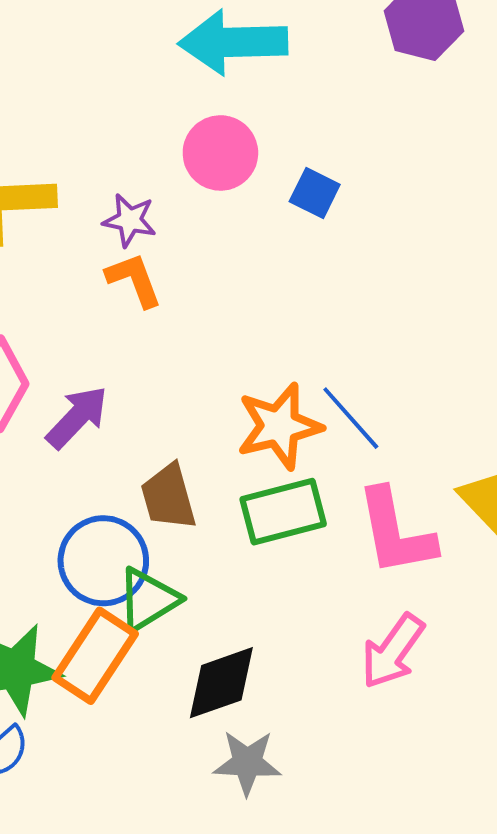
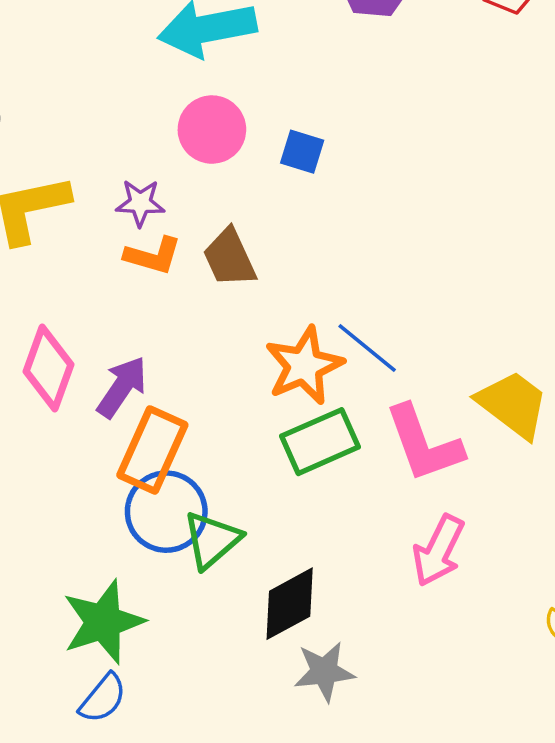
orange L-shape: (134, 280) -> (153, 256), turned 136
brown trapezoid: (168, 497) -> (229, 258), moved
orange rectangle: (95, 656) -> (152, 450), moved

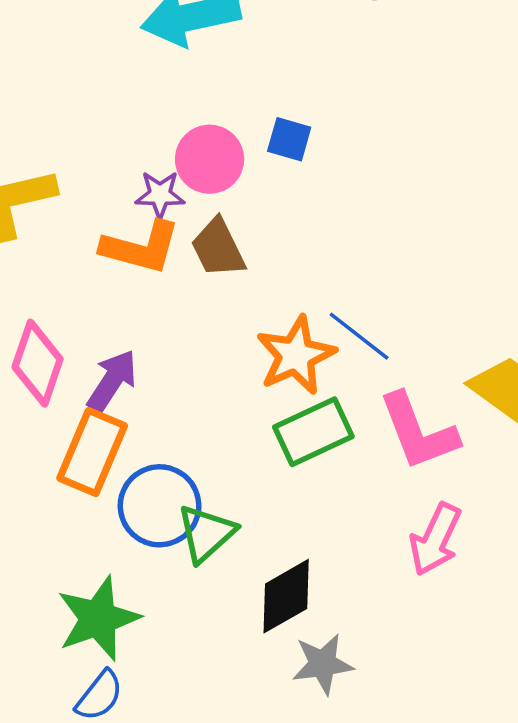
pink circle: (212, 130) -> (210, 159), moved
purple star: (140, 203) -> (160, 195), moved
orange L-shape: (153, 256) -> (141, 247), size x1.4
orange rectangle: (152, 450) -> (92, 452), moved

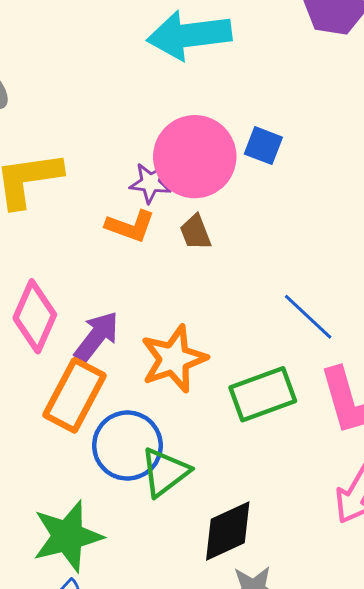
pink circle: (210, 159) -> (195, 157), size x1.4
orange L-shape: (141, 247) -> (130, 226), size x0.7
brown trapezoid: (218, 248) -> (196, 232), size x0.7
orange star: (296, 355) -> (174, 359), moved

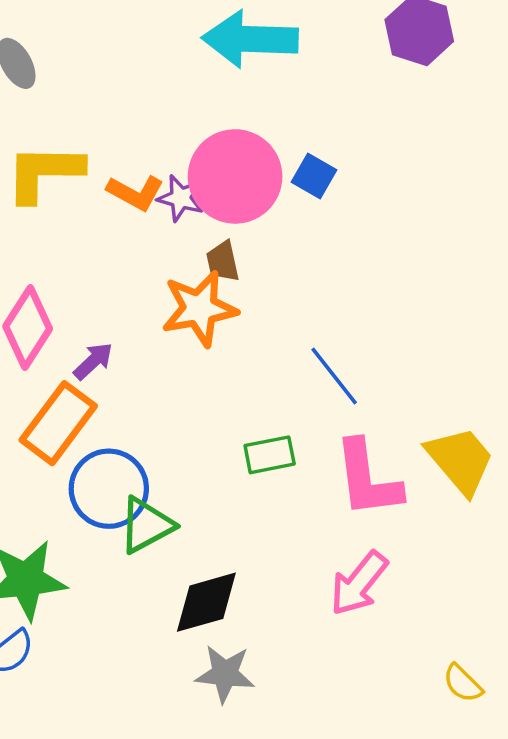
orange L-shape: (130, 226) -> (135, 193), moved
purple arrow: (96, 337) -> (93, 361), size x0.7
orange star: (174, 359) -> (199, 309), moved
green rectangle: (263, 394) -> (270, 455), size x0.7

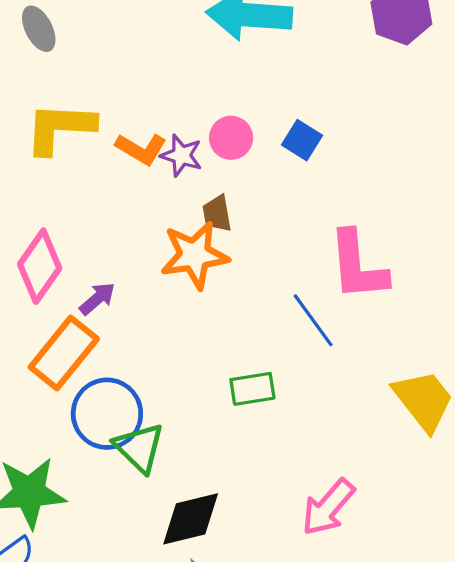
pink circle: (235, 176) -> (231, 138), size x0.5
pink L-shape: (368, 479) -> (358, 266), moved
green triangle: (146, 525) -> (139, 448), turned -50

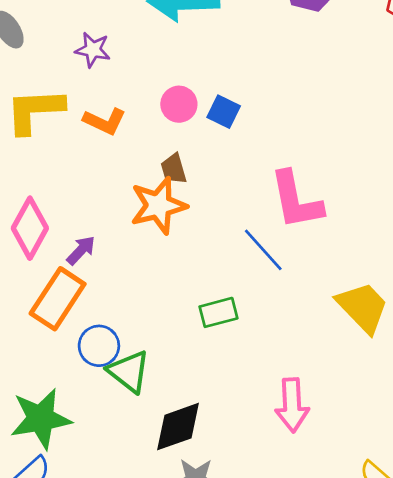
blue square: (302, 140) -> (224, 112), moved
purple star: (181, 155) -> (93, 50), moved
blue circle: (107, 414) -> (99, 346), size x0.7
pink arrow: (328, 507) -> (292, 405), turned -38

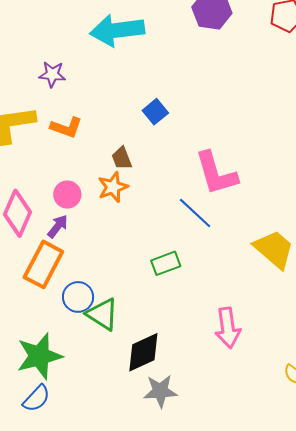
pink circle: (179, 104) -> (67, 195), moved
blue square: (224, 112) -> (155, 112), turned 30
orange star: (158, 206) -> (113, 187), size x0.7

